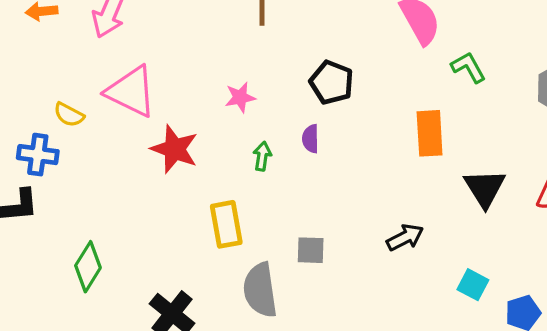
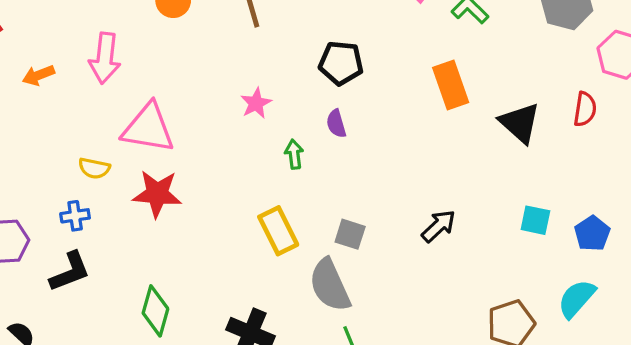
red star: (175, 149) -> (157, 194), moved
blue cross: (38, 155) -> (75, 216), size x0.7
black arrow: (405, 237) -> (439, 226), moved
gray square: (311, 250) -> (350, 234), moved, turned 32

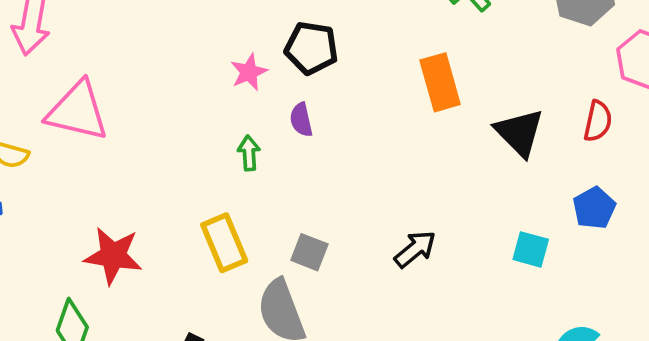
pink star: (256, 103) -> (249, 72), moved
red star: (157, 194) -> (113, 256), moved
blue pentagon: (592, 233) -> (594, 208), moved

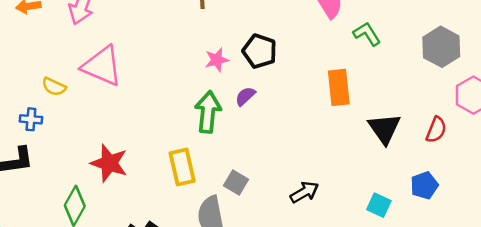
purple semicircle: (301, 120) -> (245, 96), turned 50
green arrow: (249, 153) -> (208, 112), size x1.8

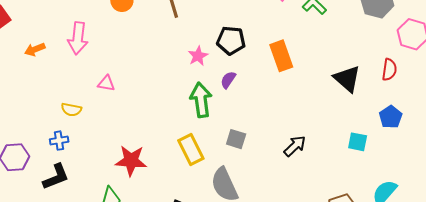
pink triangle: (102, 66) -> (106, 83), size x0.5
orange rectangle: (339, 87) -> (281, 56), moved
gray square: (236, 182) -> (236, 139), moved

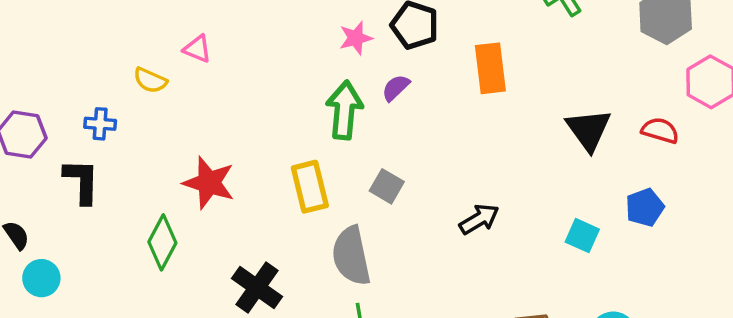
red semicircle: (389, 70) -> (660, 130), turned -95
yellow semicircle: (71, 110) -> (150, 80), moved
black L-shape: (56, 177) -> (82, 181), turned -80

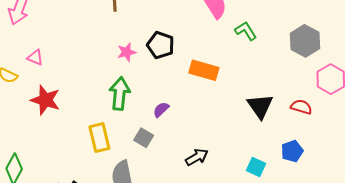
orange rectangle: (490, 68) -> (204, 70), turned -68
purple semicircle: (396, 88) -> (161, 110), moved
red star: (209, 183) -> (45, 100), moved

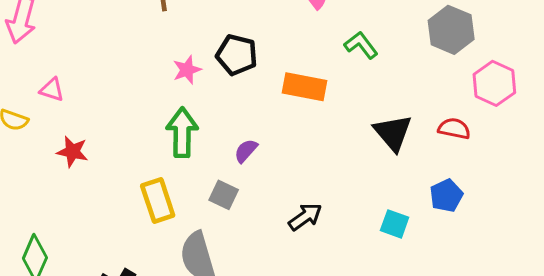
green L-shape: (246, 31) -> (361, 45), moved
red star: (45, 100) -> (72, 152), size x0.7

